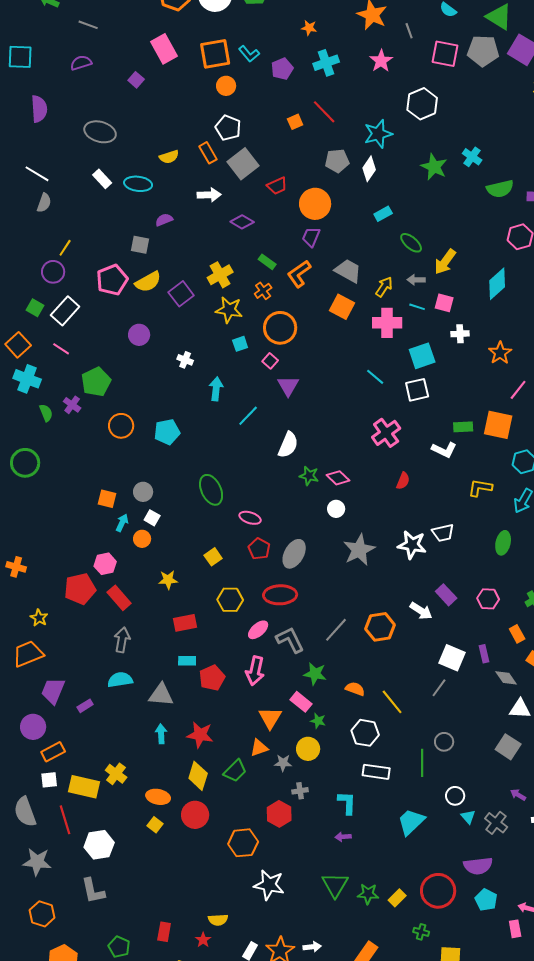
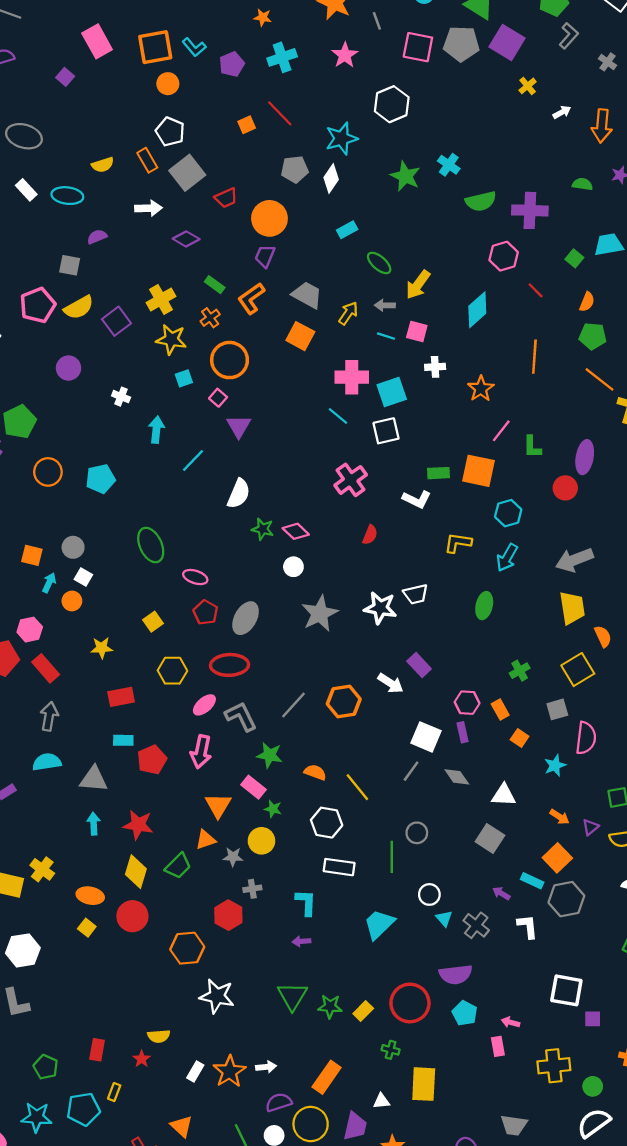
pink cross: (387, 323) -> (352, 377), moved
pink hexagon: (488, 599) -> (467, 703), moved
gray diamond: (506, 678) -> (457, 777), moved

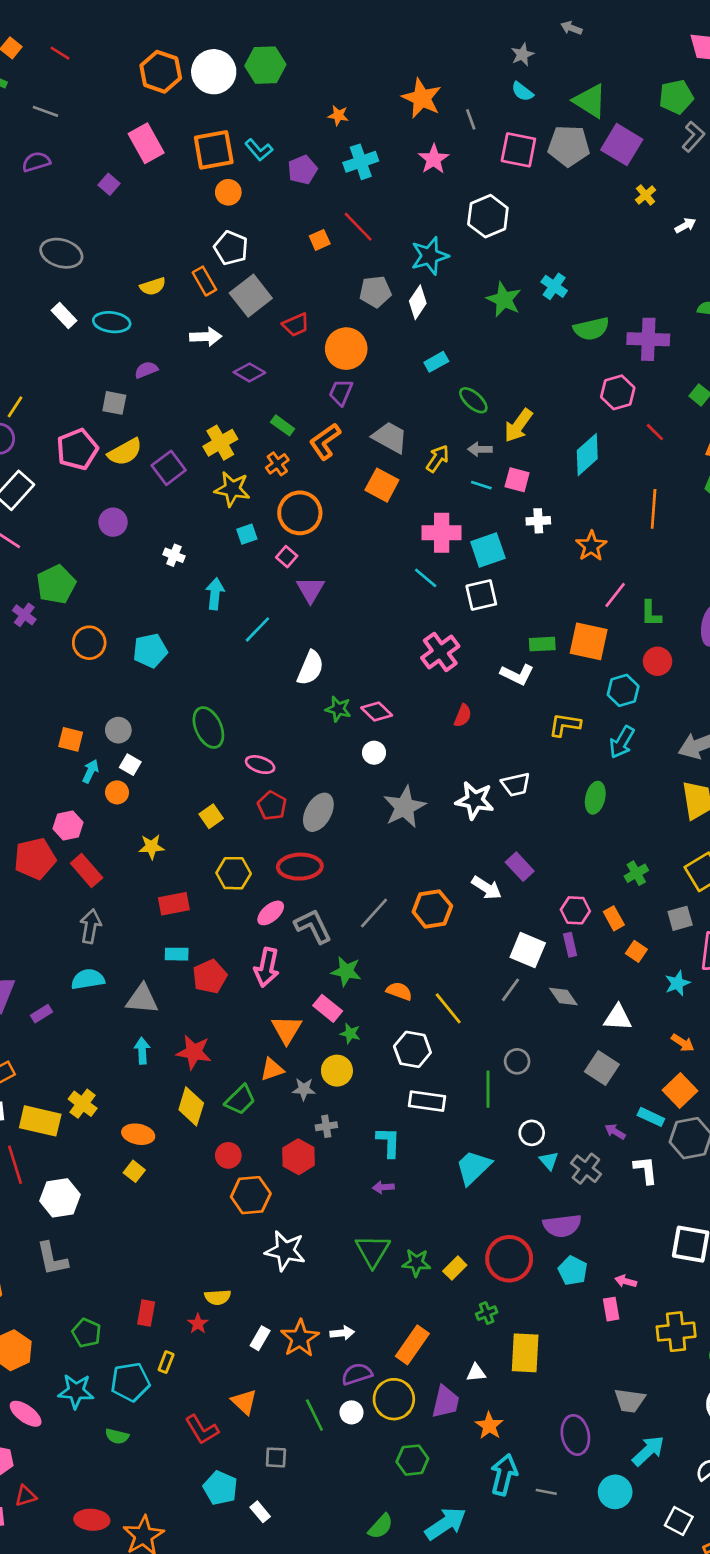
red circle: (565, 488) -> (658, 661), moved
red circle: (132, 916) -> (228, 1155), moved, size x0.7
green cross: (391, 1050) -> (487, 1313), turned -36

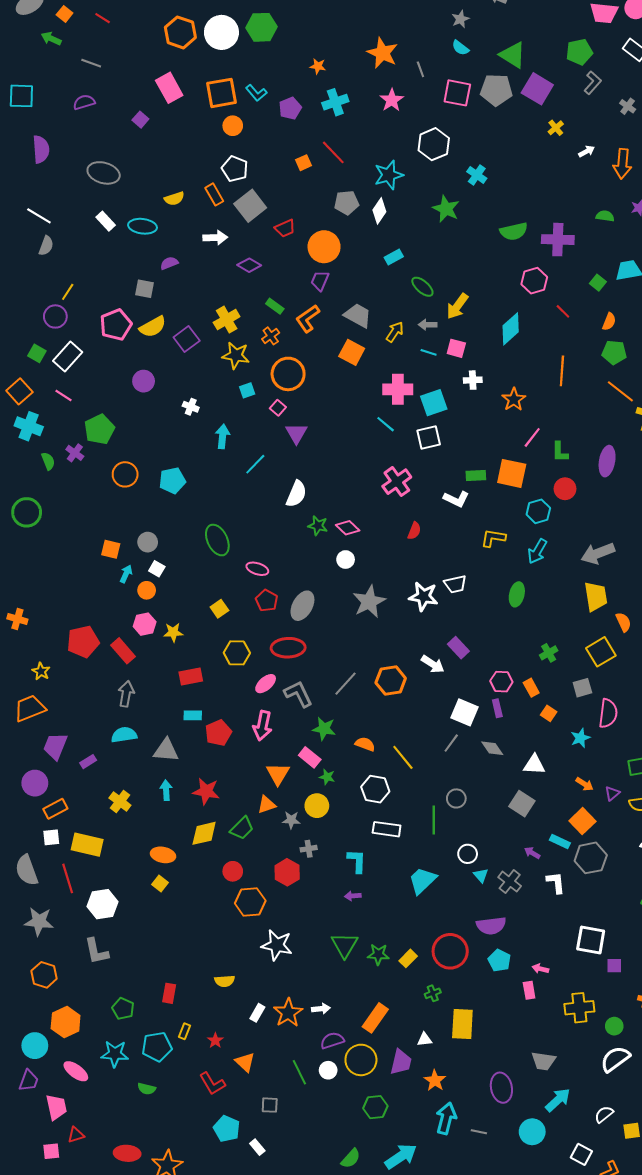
cyan cross: (554, 286) -> (477, 175), moved
pink hexagon: (68, 826) -> (145, 624), moved
yellow cross: (83, 1104) -> (120, 802), moved
yellow diamond: (191, 1106) -> (204, 833), turned 60
red star: (198, 1324) -> (215, 1040), moved

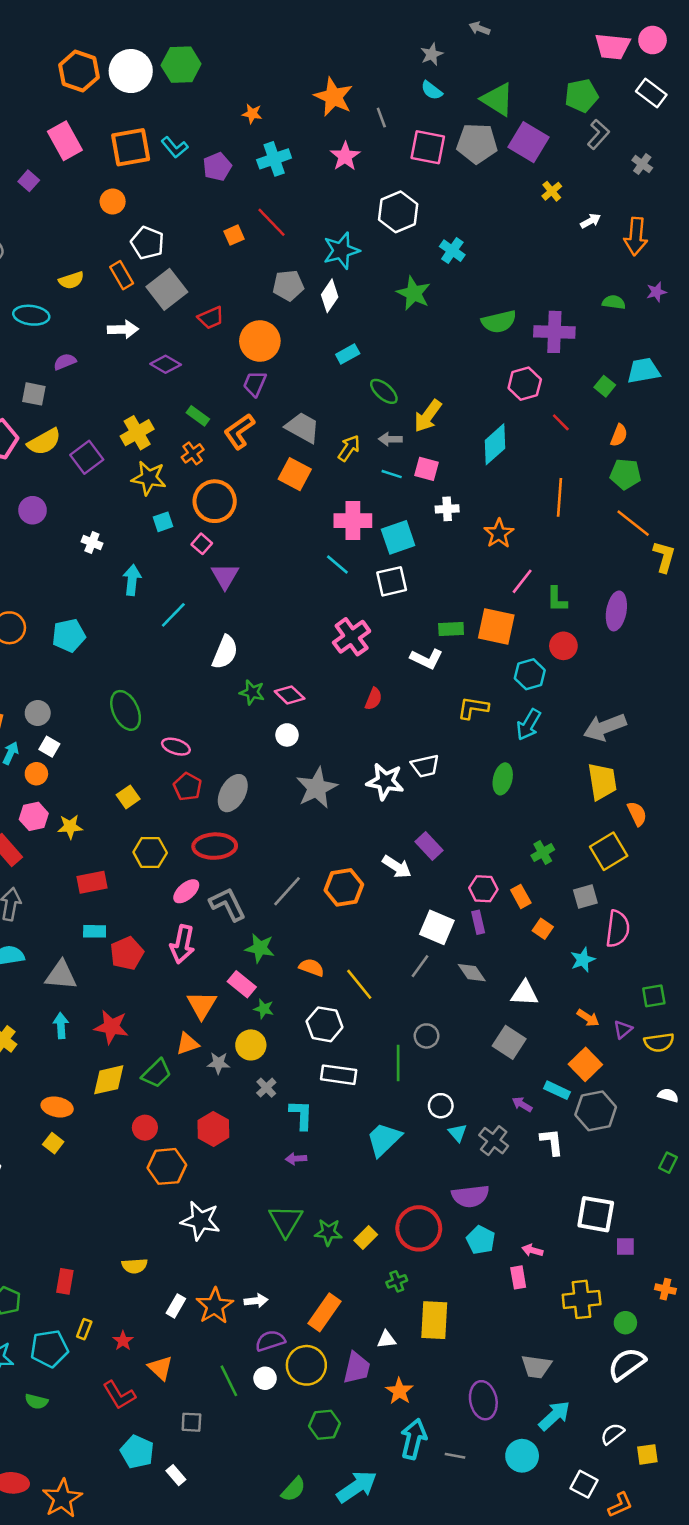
orange circle: (233, 126) -> (113, 202), moved
gray cross: (309, 849) -> (266, 1088), moved, turned -35

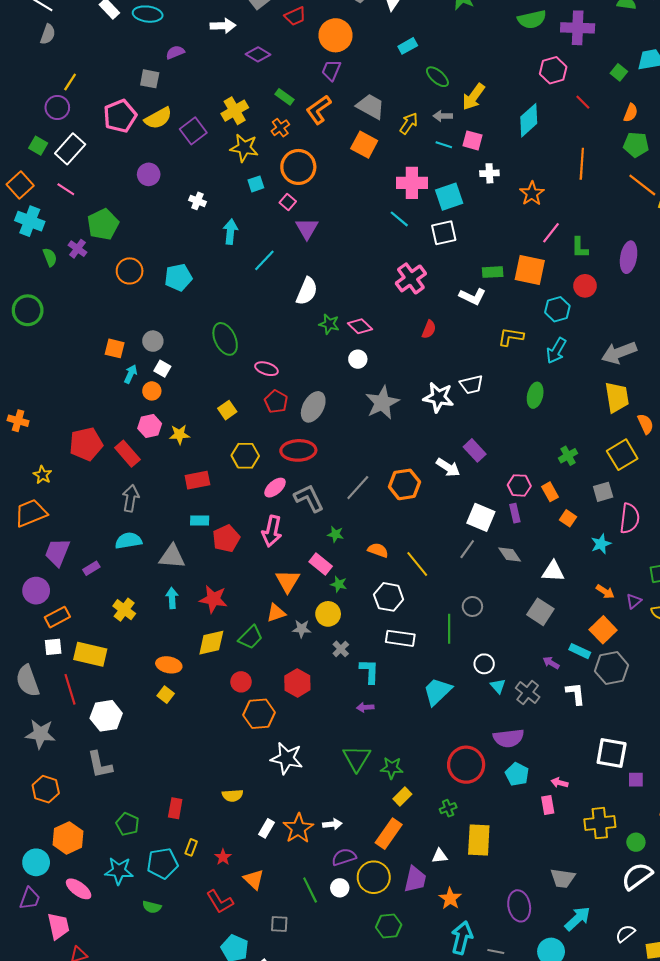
green star: (260, 948) -> (335, 534), size x0.7
yellow rectangle: (366, 1237) -> (402, 797), moved

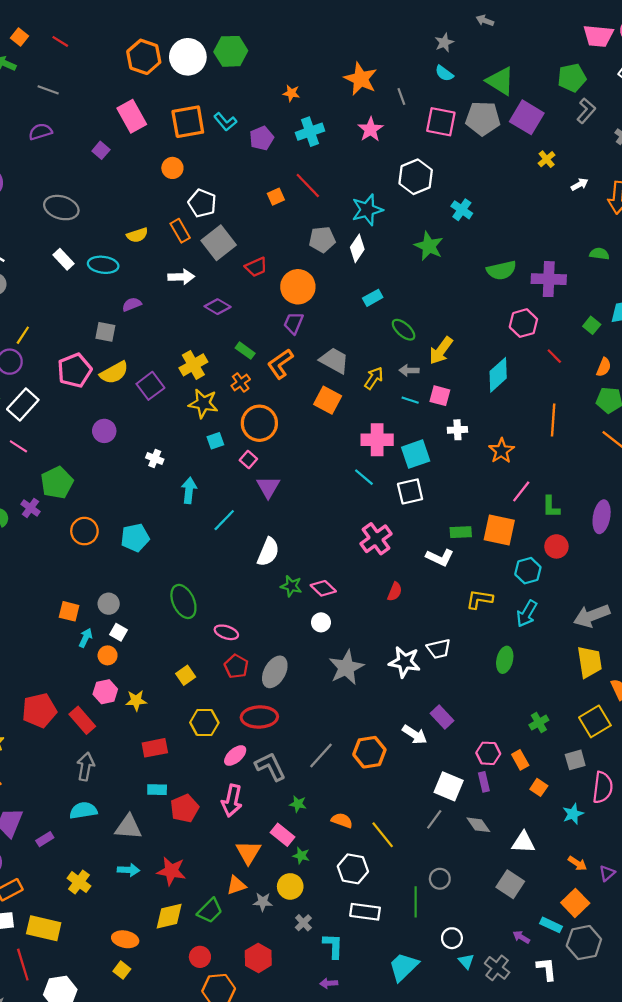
cyan arrow: (172, 598) -> (128, 870), turned 96

